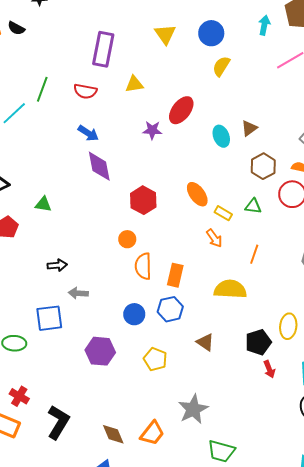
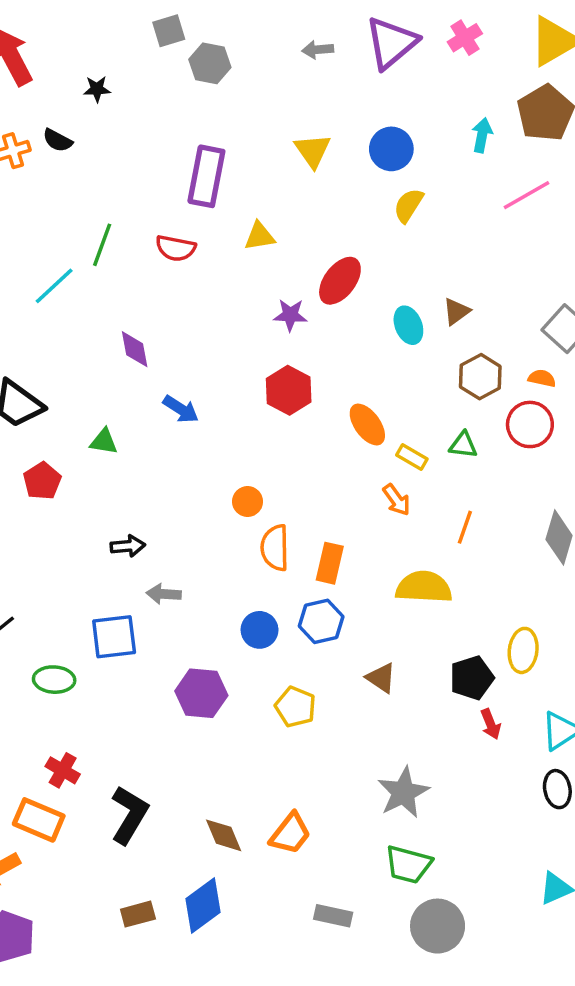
blue arrow: (88, 133) -> (181, 409), moved
purple diamond: (99, 166) -> (135, 349), moved, size x0.7
red hexagon: (143, 200) -> (289, 390), moved
gray star: (193, 409) -> (403, 793), moved

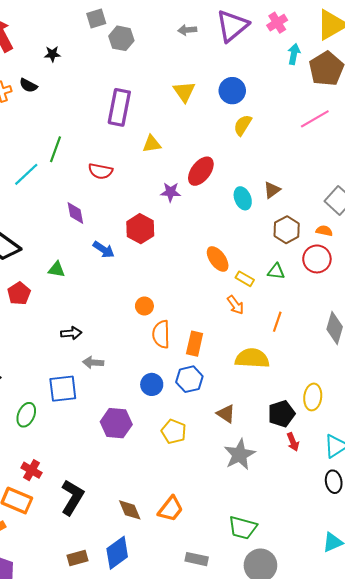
cyan arrow: (482, 135) -> (294, 54), moved
red semicircle: (176, 248) -> (100, 171), moved
red hexagon: (289, 390) -> (140, 229), moved
green ellipse: (54, 680) -> (26, 415), turned -70
gray star: (403, 793) -> (240, 454), moved

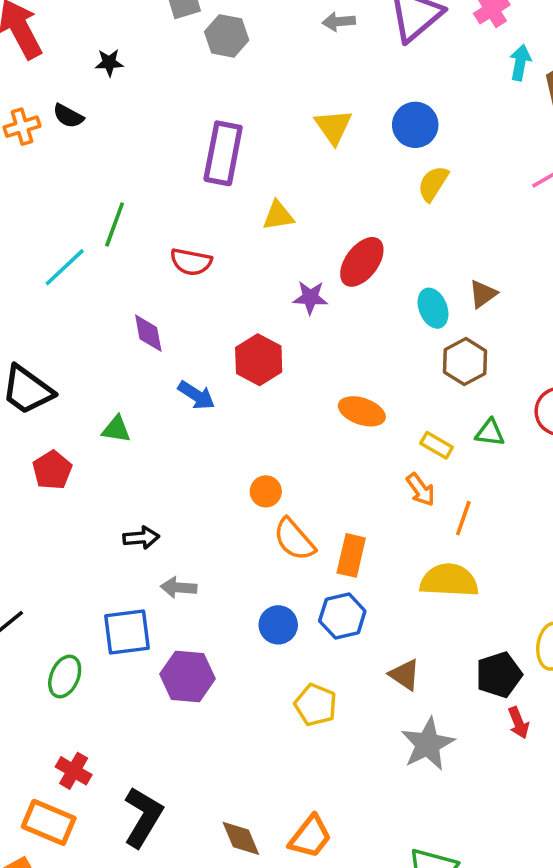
brown hexagon: (287, 230) -> (465, 362), moved
orange ellipse: (218, 259) -> (362, 411), moved, turned -35
orange line: (277, 322) -> (463, 518), moved
orange semicircle: (161, 334) -> (294, 539), turned -40
purple hexagon: (116, 423) -> (187, 676), moved

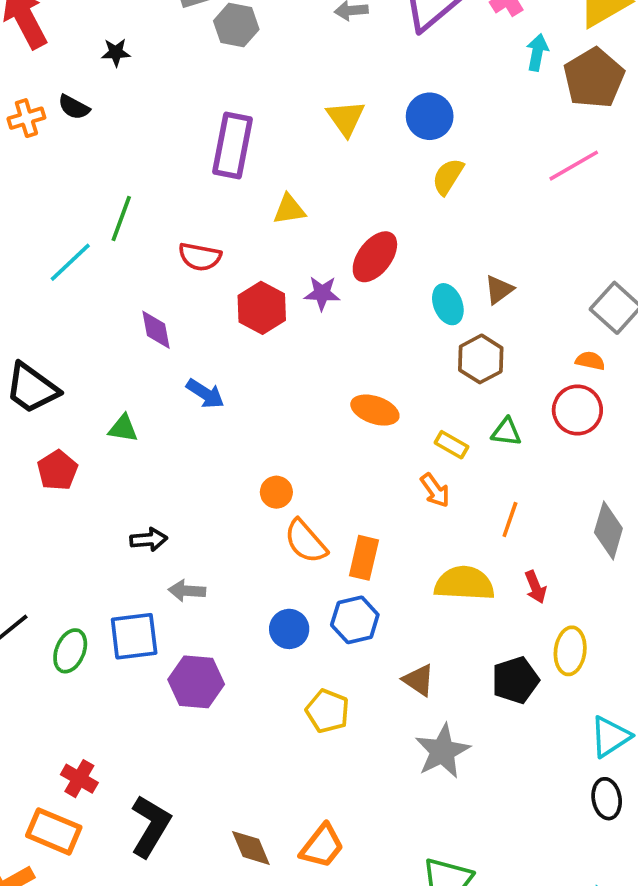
red hexagon: (259, 360) -> (262, 308), moved
orange line: (463, 518) -> (510, 520), moved
green ellipse: (65, 676) -> (70, 651), moved
red arrow: (518, 723) -> (535, 587), moved

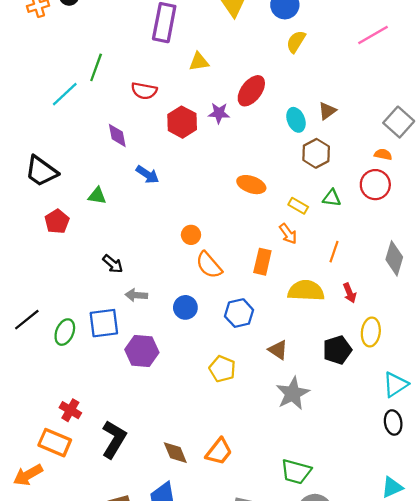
black arrow: (149, 540) -> (113, 264), turned 45
orange rectangle: (364, 558) -> (262, 262), moved
blue circle: (289, 629) -> (185, 307), moved

